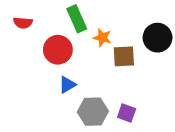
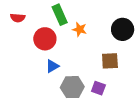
brown square: (124, 56) -> (110, 61), moved

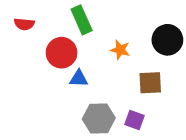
orange star: (80, 29) -> (120, 50), moved
blue triangle: (52, 66) -> (79, 78), moved, turned 32

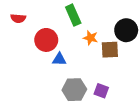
green rectangle: (82, 20) -> (73, 15), moved
brown square: (150, 83) -> (110, 50), moved

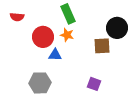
orange star: (91, 38) -> (67, 35), moved
gray hexagon: (74, 90) -> (40, 83), moved

